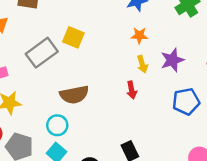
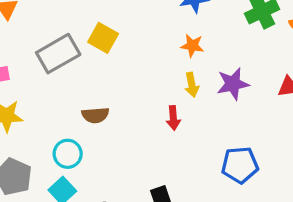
brown semicircle: (74, 95) -> (95, 115), size x0.7
blue pentagon: (186, 101) -> (240, 165), moved

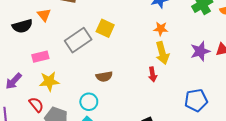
purple star: (233, 84) -> (200, 51), moved
yellow arrow: (192, 85) -> (162, 53), size x1.5

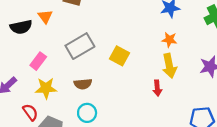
yellow square: (105, 28) -> (120, 56), moved
pink rectangle: (40, 57) -> (38, 61), turned -42
brown semicircle: (104, 76) -> (83, 84), moved

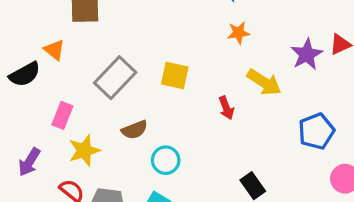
yellow arrow: (169, 66) -> (264, 82), moved, turned -30
red arrow: (157, 88) -> (226, 108), moved
cyan circle: (87, 113) -> (166, 160), moved

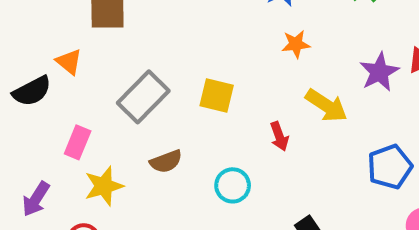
cyan circle: (166, 160) -> (233, 185), moved

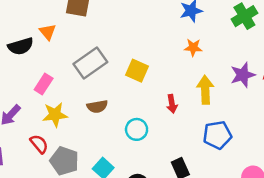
yellow arrow: (326, 106) -> (205, 90), turned -136
blue pentagon: (390, 167) -> (217, 135), moved

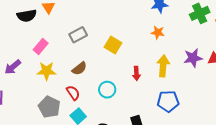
gray rectangle: (90, 63) -> (78, 35), size x0.7
brown semicircle: (97, 106) -> (79, 69), turned -35
red semicircle: (39, 144) -> (73, 93), moved

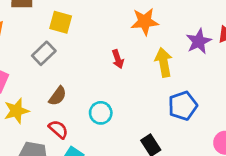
orange star: (158, 32) -> (145, 22), size x1.5
yellow square: (113, 45) -> (61, 22), moved
red arrow: (136, 73) -> (118, 59), moved

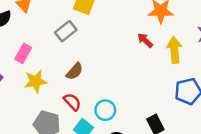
red arrow: (118, 59) -> (145, 40), moved, turned 147
cyan circle: (101, 113) -> (105, 110), moved

